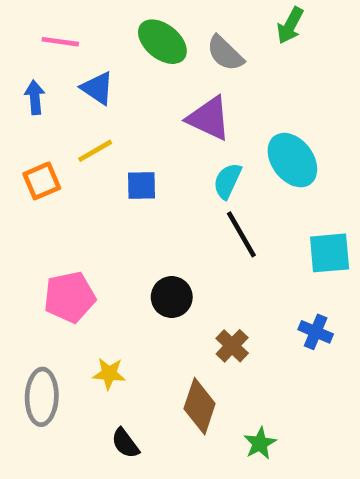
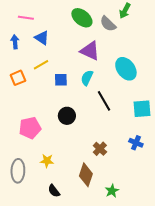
green ellipse: (162, 42) -> (82, 18), moved
gray semicircle: (225, 53) -> (108, 24), moved
cyan semicircle: (227, 181) -> (87, 78), moved
black circle: (172, 297) -> (67, 116), moved

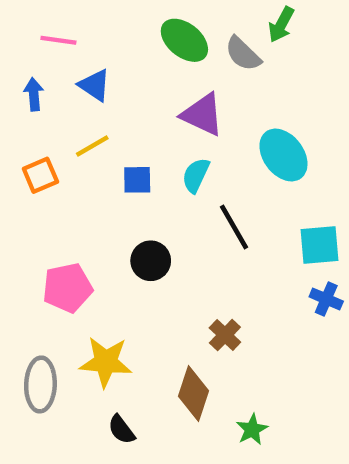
blue cross: (136, 143) -> (326, 299), moved
yellow star: (47, 161) -> (106, 362), size x1.6

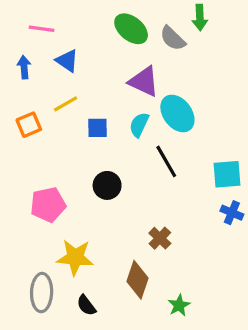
green arrow: (281, 25) -> (200, 18), turned -30
cyan ellipse: (283, 155) -> (177, 113), moved
gray ellipse: (40, 385) -> (42, 293), moved

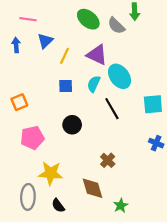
blue triangle: (67, 61) -> (45, 41), turned 42
yellow line: (66, 104) -> (65, 56), moved, turned -35
orange square: (29, 125) -> (19, 102), moved
cyan square: (227, 174) -> (153, 104), moved
brown diamond: (137, 280) -> (93, 188), turned -35

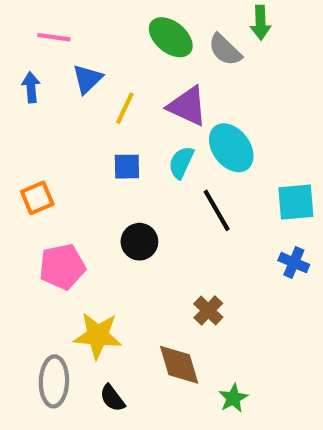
blue cross: (156, 143) -> (294, 263), moved

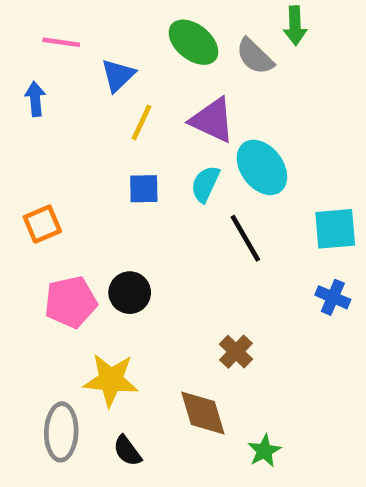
blue triangle: (87, 79) -> (118, 75), moved
black circle: (139, 242) -> (130, 293), moved

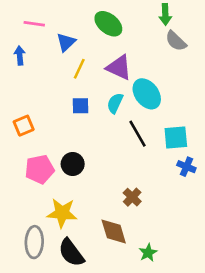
gray semicircle: (255, 56) -> (176, 41), moved
cyan square: (335, 229) -> (176, 138), moved
black semicircle: (127, 451) -> (71, 253), size x1.6

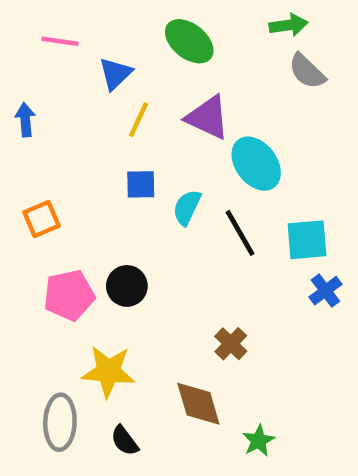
green arrow: (165, 14) -> (289, 25), turned -96
blue arrow: (20, 55) -> (25, 120), moved
cyan semicircle: (115, 103) -> (187, 207), moved
blue cross: (186, 167) -> (325, 291), turned 30
black semicircle: (71, 253) -> (125, 441), size x0.6

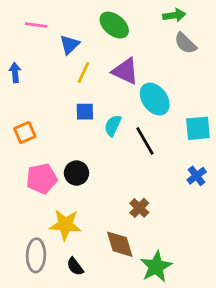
cyan square: (307, 240) -> (198, 128), moved
green star: (258, 441) -> (156, 267), size x1.6

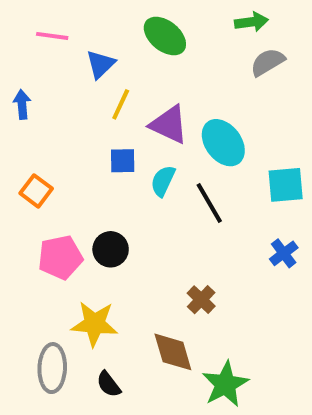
gray semicircle: (185, 43) -> (268, 62), turned 105
purple triangle: (125, 71) -> (169, 125), moved
orange square: (25, 133) -> (36, 191), turned -30

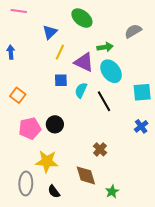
green arrow: (251, 22) -> (105, 47), moved
pink line: (52, 36) -> (19, 11), moved
green star: (225, 384) -> (112, 192), size x0.6

